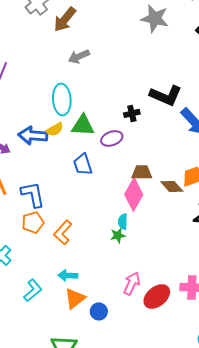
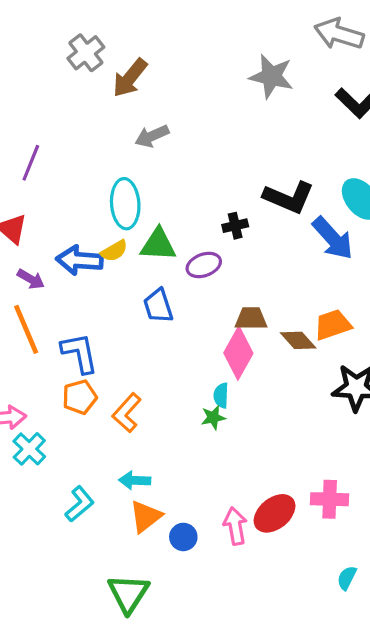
pink arrow: (132, 283) -> (235, 526), moved, turned -35

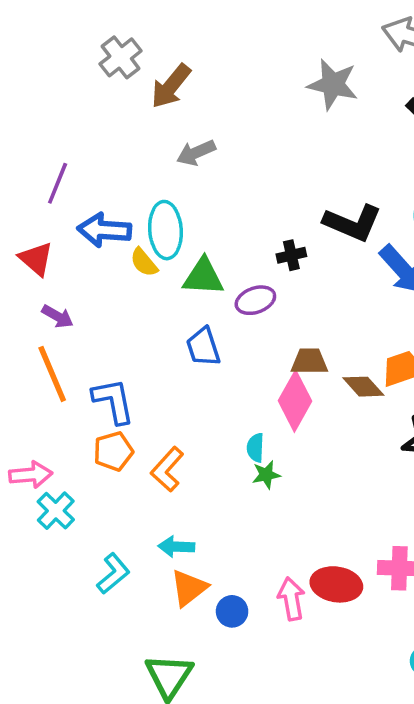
yellow semicircle: (114, 251) -> (144, 262), moved, turned 80
blue arrow: (80, 260) -> (104, 230), moved
cyan semicircle: (221, 395) -> (255, 448), moved
red ellipse: (275, 513) -> (336, 584), turned 48

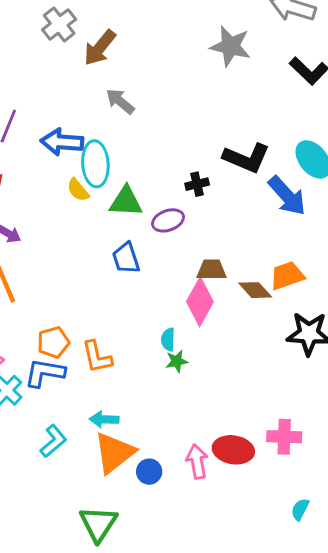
gray arrow: (196, 153) -> (120, 101), turned 64
blue arrow: (104, 230) -> (62, 142), moved
blue L-shape: (113, 401) -> (45, 373), moved, turned -69
orange L-shape: (167, 469) -> (97, 357), turned -54
orange triangle: (189, 588) -> (114, 453), size x1.4

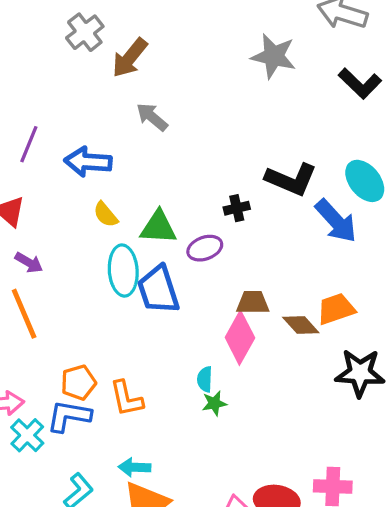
cyan ellipse: (95, 164) -> (123, 271), moved
blue trapezoid: (126, 258) -> (158, 290), size x1.4

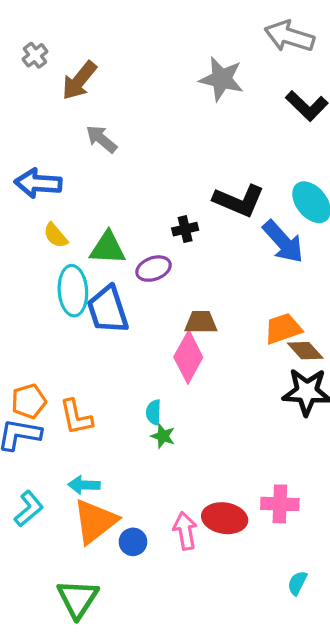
gray cross: (85, 32) -> (35, 55), size x0.7
brown diamond: (301, 325) -> (305, 351), moved
cyan semicircle: (205, 379) -> (154, 412), moved
green star: (214, 403) -> (163, 436), moved, turned 30

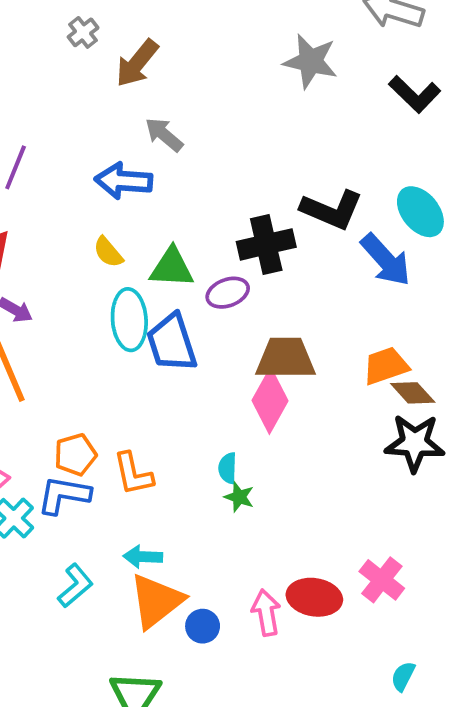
blue arrow: (38, 183) -> (124, 181), moved
black cross: (185, 229) -> (266, 244), size x1.8
brown trapezoid: (201, 322) -> (285, 358), size x1.5
pink cross: (280, 504) -> (382, 580), turned 36

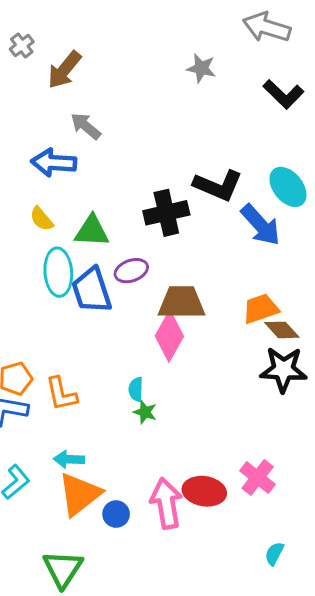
gray star: (311, 61) -> (201, 68), size x0.7
purple ellipse: (228, 293) -> (131, 271), moved
pink arrow: (266, 613) -> (166, 503), size x1.4

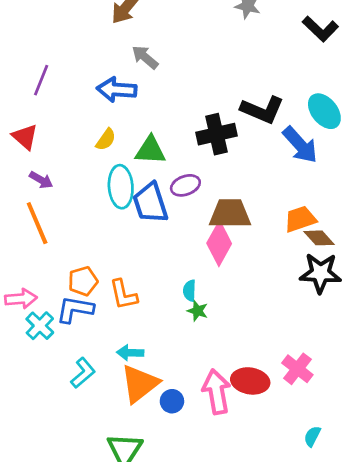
yellow semicircle: (42, 219) -> (106, 139), turned -105

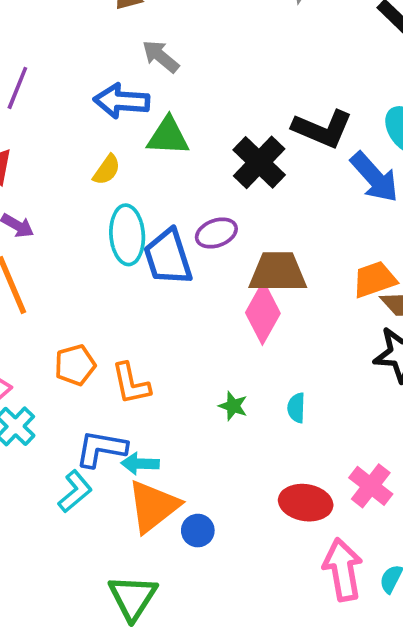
black cross: (216, 134) -> (259, 162), turned -33
green triangle: (150, 150) -> (168, 136), moved
cyan semicircle: (190, 291) -> (296, 408), moved
blue L-shape: (75, 309) -> (101, 449), moved
pink arrow: (216, 392) -> (343, 570), moved

